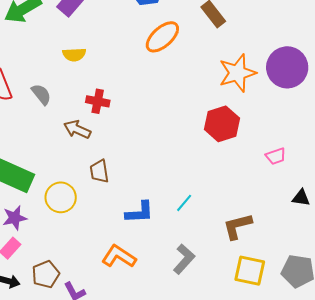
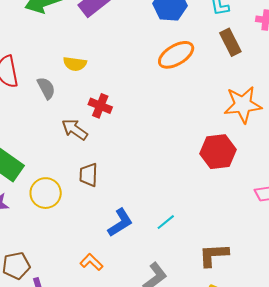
yellow semicircle: (74, 55) -> (75, 64), moved
blue L-shape: (140, 212) -> (120, 223), turned -40
orange L-shape: (119, 256) -> (91, 262), size x0.7

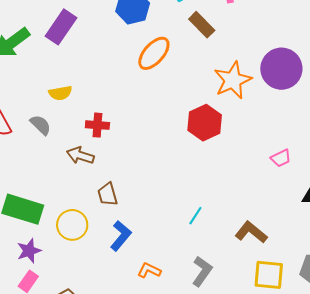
red hexagon: (218, 152) -> (205, 123), moved
blue L-shape: (120, 223) -> (121, 236), moved
brown L-shape: (214, 255) -> (251, 232), turned 60
orange L-shape: (91, 262) -> (149, 270), moved

